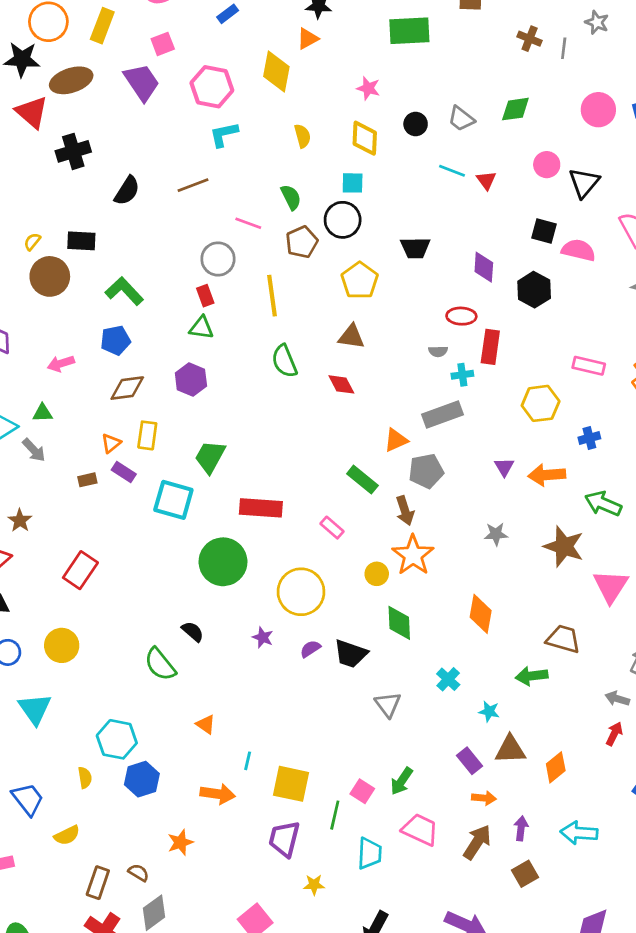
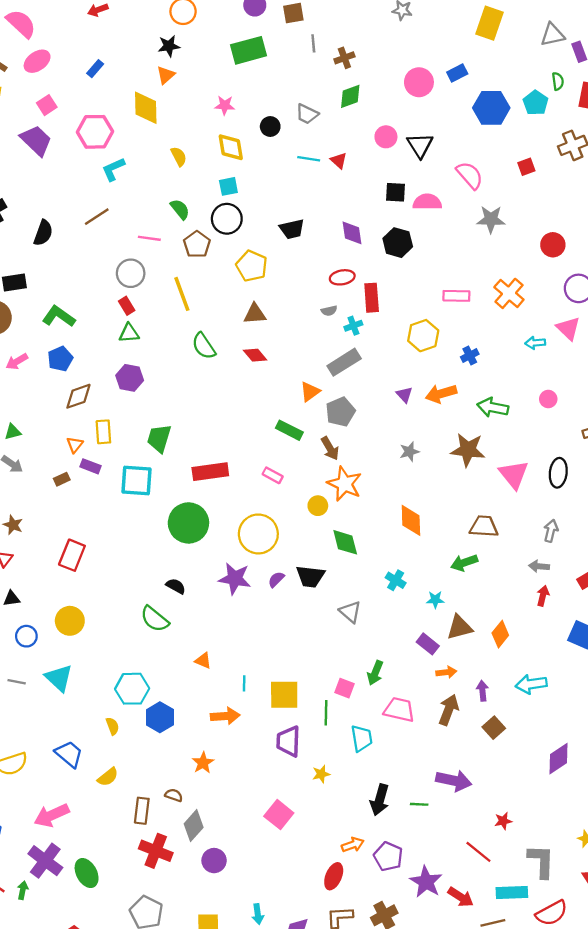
brown cross: (530, 39) -> (344, 58), moved, turned -30
gray line: (564, 48) -> (313, 43), moved
pink arrow: (61, 364) -> (17, 361), moved
purple star: (263, 637) -> (235, 579), size x1.8

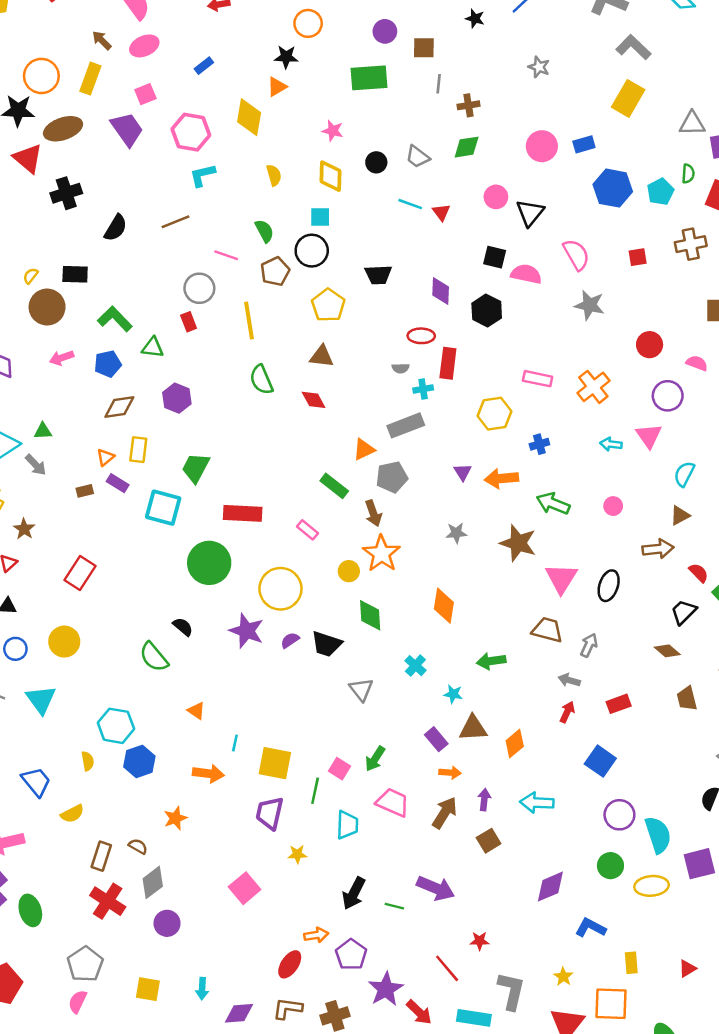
green triangle: (129, 333) -> (153, 348), moved
brown trapezoid: (484, 526) -> (547, 630), moved

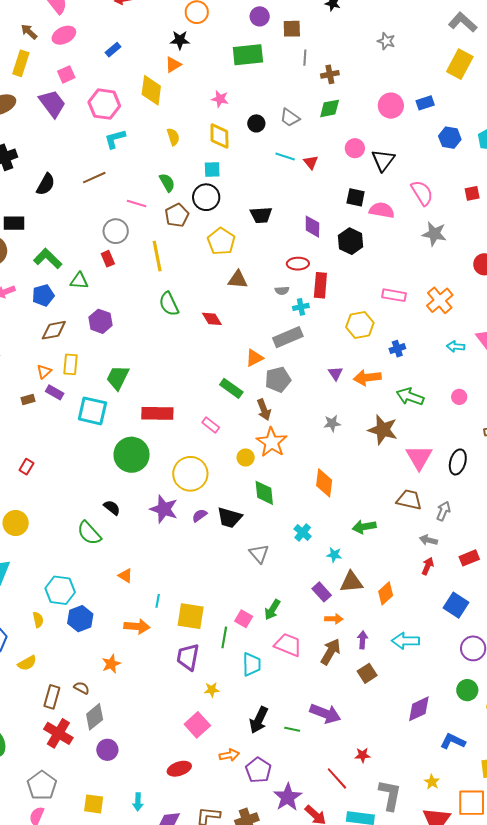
blue hexagon: (613, 188) -> (450, 138), size x0.7
brown triangle: (322, 356) -> (238, 280), moved
red rectangle: (80, 573) -> (26, 467), size x0.6
pink square: (245, 888) -> (197, 725), moved
red ellipse: (290, 964) -> (179, 769), moved, turned 40

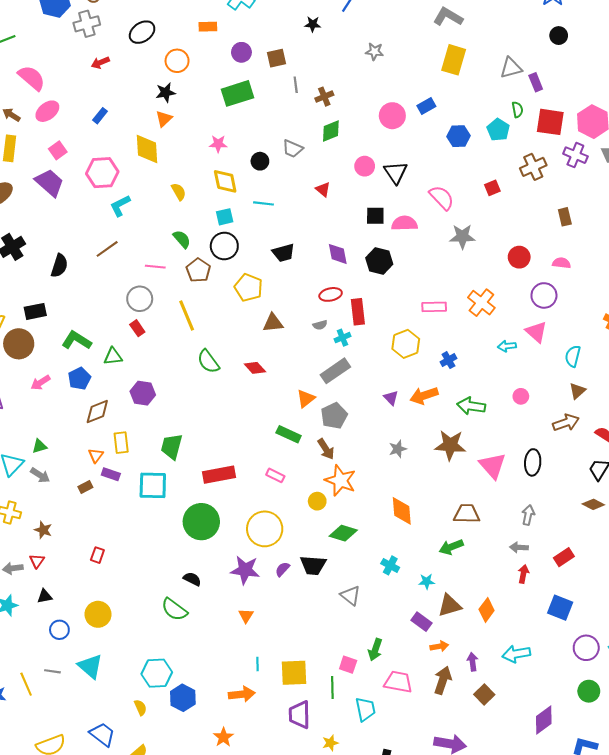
cyan line: (285, 156) -> (263, 203), moved
green diamond: (264, 493) -> (343, 533), turned -56
brown trapezoid: (409, 500) -> (467, 514), moved
orange triangle: (125, 576) -> (246, 616), moved, turned 42

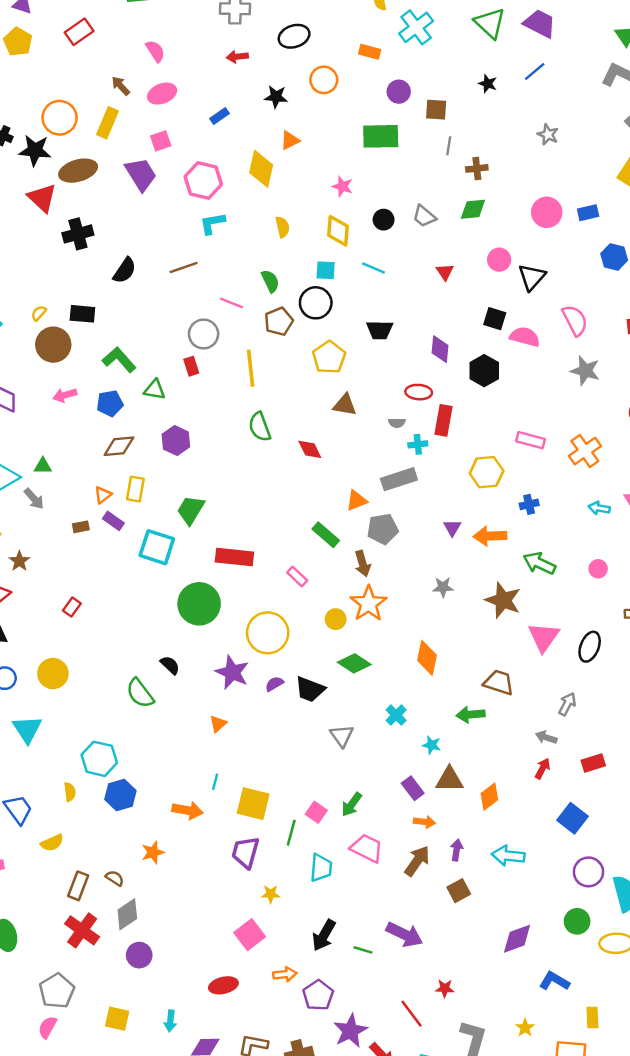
pink semicircle: (32, 78) -> (155, 51), size x0.7
black star: (166, 92) -> (276, 97), moved

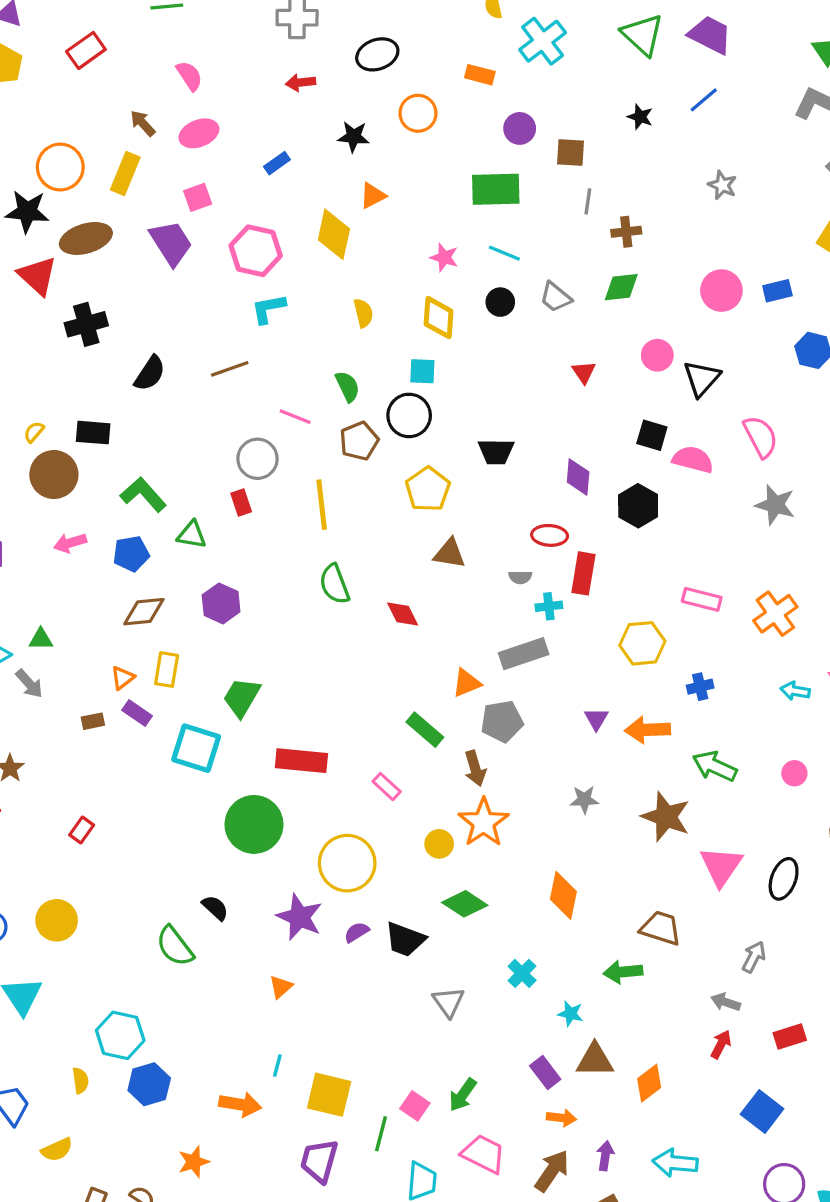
cyan line: (374, 268) -> (504, 253), moved

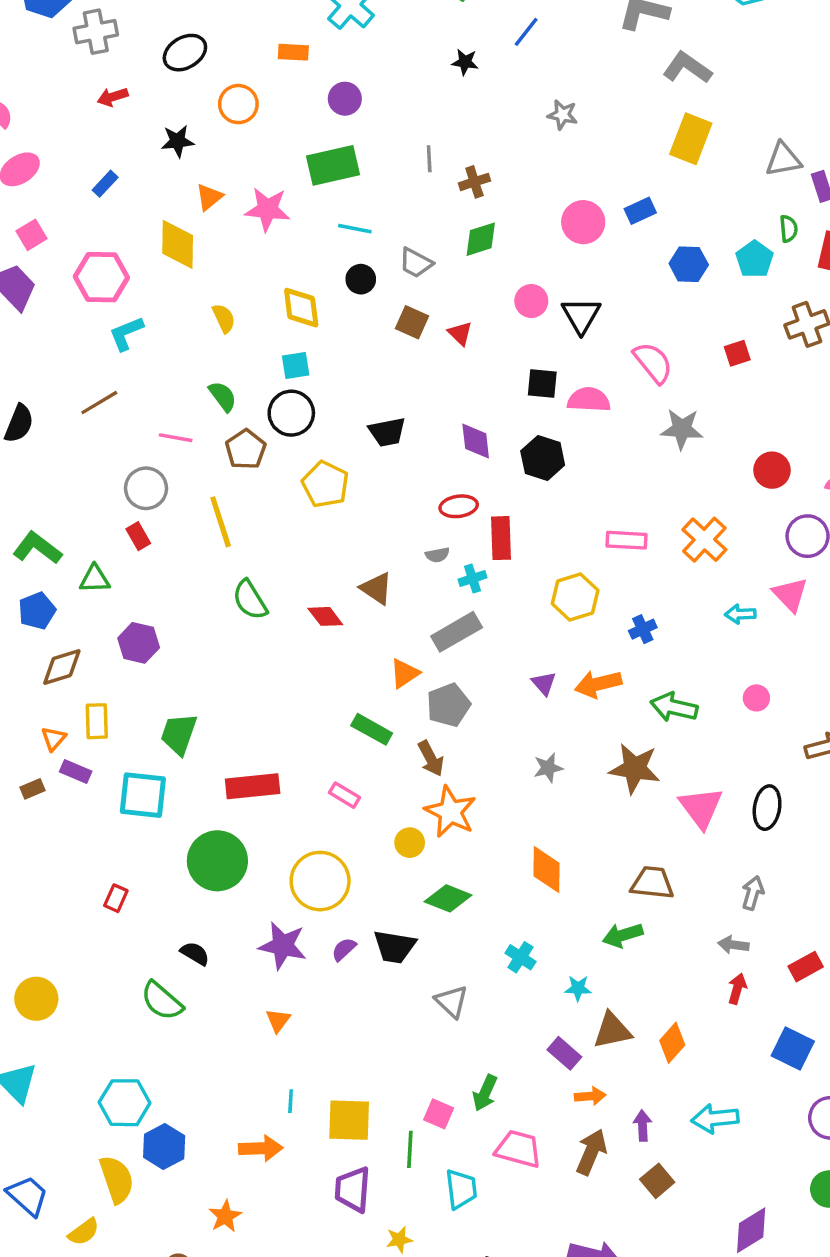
brown square: (570, 153) -> (412, 322), moved, turned 32
pink star: (444, 257) -> (267, 209), moved, size x1.5
brown triangle: (450, 553) -> (376, 588), moved, turned 36
red rectangle: (82, 830) -> (116, 898), moved
yellow semicircle: (80, 1081) -> (117, 1179), moved, size x1.8

